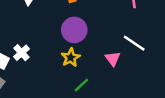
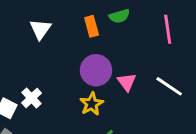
pink triangle: (113, 59) -> (127, 82), moved

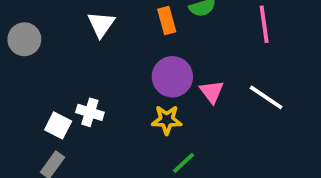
white cross: (32, 98) -> (90, 112), turned -30
yellow star: (92, 104) -> (167, 120), turned 30

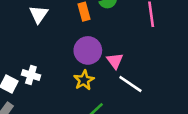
white line: (266, 97) -> (130, 84), moved
yellow star: (167, 120) -> (84, 80), turned -30

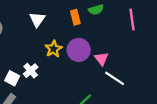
white cross: (31, 75) -> (31, 71), turned 32
yellow star: (84, 80) -> (54, 49), moved

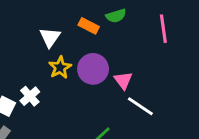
orange rectangle: (75, 17) -> (89, 26), turned -48
white triangle: (37, 19) -> (50, 37), moved

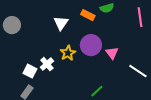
yellow star: (60, 67) -> (68, 53), moved
white line: (140, 106) -> (138, 71), moved

